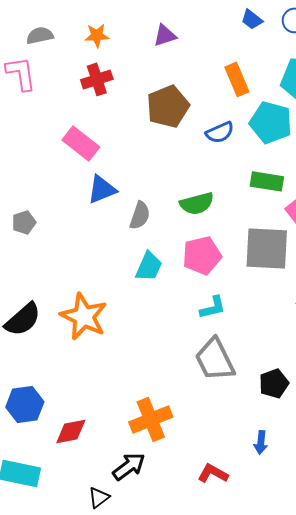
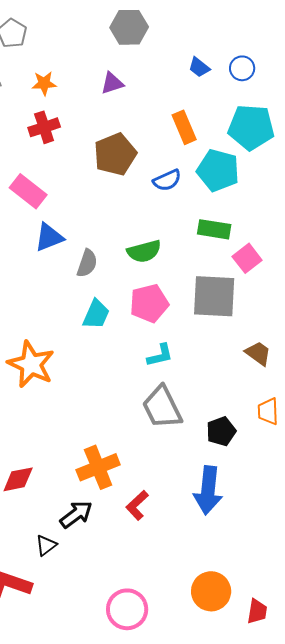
blue arrow: (261, 442) -> (208, 490), size x2.0
red L-shape: (213, 473) -> (137, 505), moved, turned -72

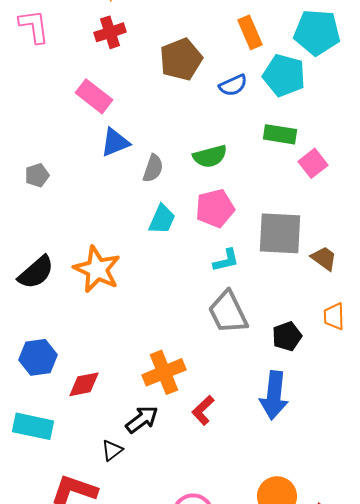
gray square: (214, 296) -> (280, 233), moved

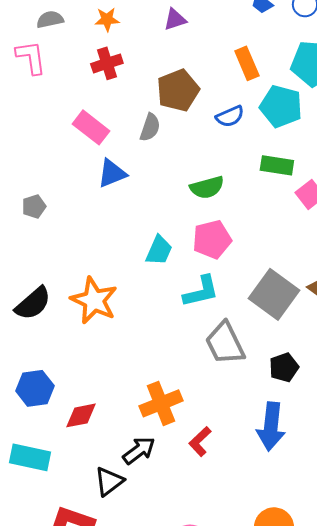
gray semicircle: (153, 168) -> (150, 127), moved
gray square: (280, 233) -> (274, 294), moved, turned 33
cyan L-shape: (226, 260) -> (201, 291), moved, size x1.4
black triangle: (112, 450) -> (109, 481), size x1.4

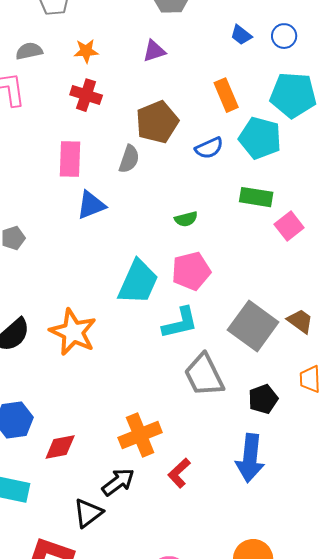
red cross: (107, 63) -> (86, 95), turned 36
pink rectangle: (91, 127) -> (70, 159), turned 54
green semicircle: (207, 187) -> (186, 219), size x0.7
cyan trapezoid: (159, 250) -> (138, 282), size x1.5

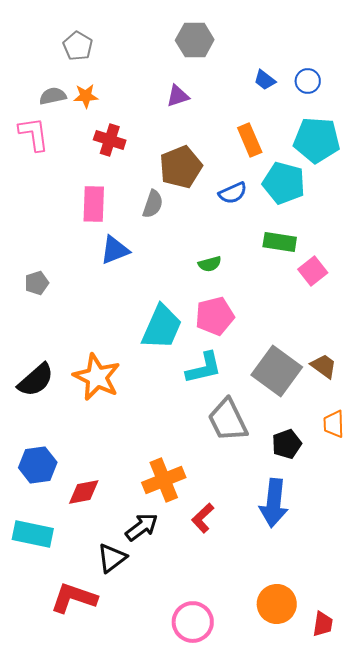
orange star: (86, 51) -> (86, 96), moved

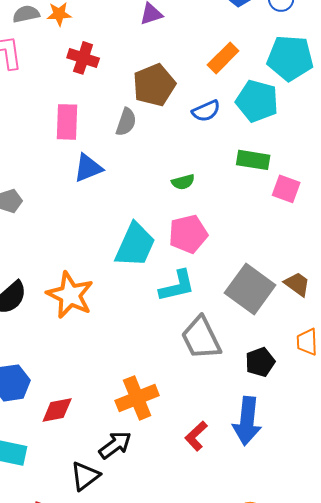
orange rectangle: (250, 140) -> (223, 58), turned 68
pink square: (313, 271) -> (286, 189), turned -32
red L-shape: (203, 518) -> (196, 436), moved

